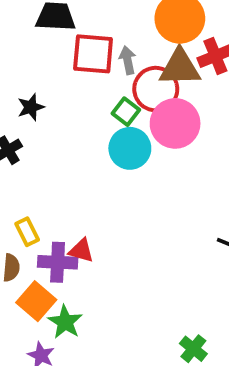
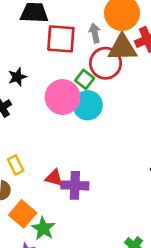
gray arrow: (128, 60) -> (95, 33), moved
pink circle: (175, 123) -> (63, 97), moved
purple cross: (58, 262) -> (75, 185), moved

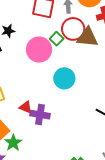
brown triangle: (122, 48) -> (88, 37), moved
cyan circle: (88, 105) -> (64, 78), moved

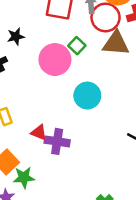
red circle: (73, 29) -> (106, 17), moved
green star: (13, 143) -> (24, 177), turned 30

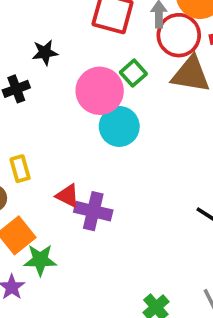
cyan circle: (87, 96) -> (119, 126), moved

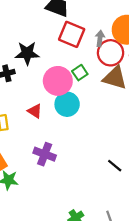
black star: (45, 52) -> (27, 53), size x1.5
red triangle: (68, 196) -> (35, 111), moved

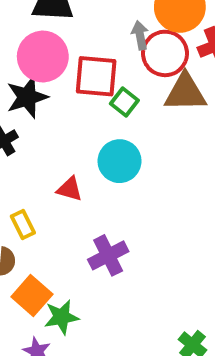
red square: (72, 34) -> (96, 76), moved
pink circle: (58, 81) -> (43, 56), moved
purple cross: (45, 154) -> (108, 255), turned -30

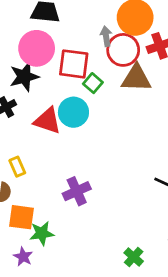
cyan circle: (120, 161) -> (73, 112), moved
red triangle: (70, 189) -> (48, 121), moved, size x1.5
orange square: (32, 295) -> (22, 217), turned -36

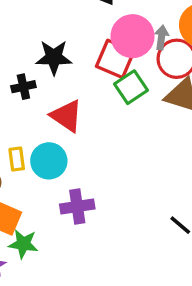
pink circle: (37, 48) -> (133, 36), moved
green square: (93, 83) -> (131, 87), size x1.4
cyan circle: (73, 112) -> (49, 161), moved

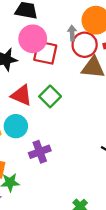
pink circle: (133, 36) -> (33, 39), moved
green square: (131, 87) -> (50, 96), moved

